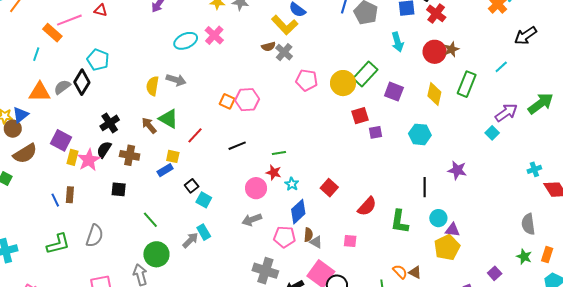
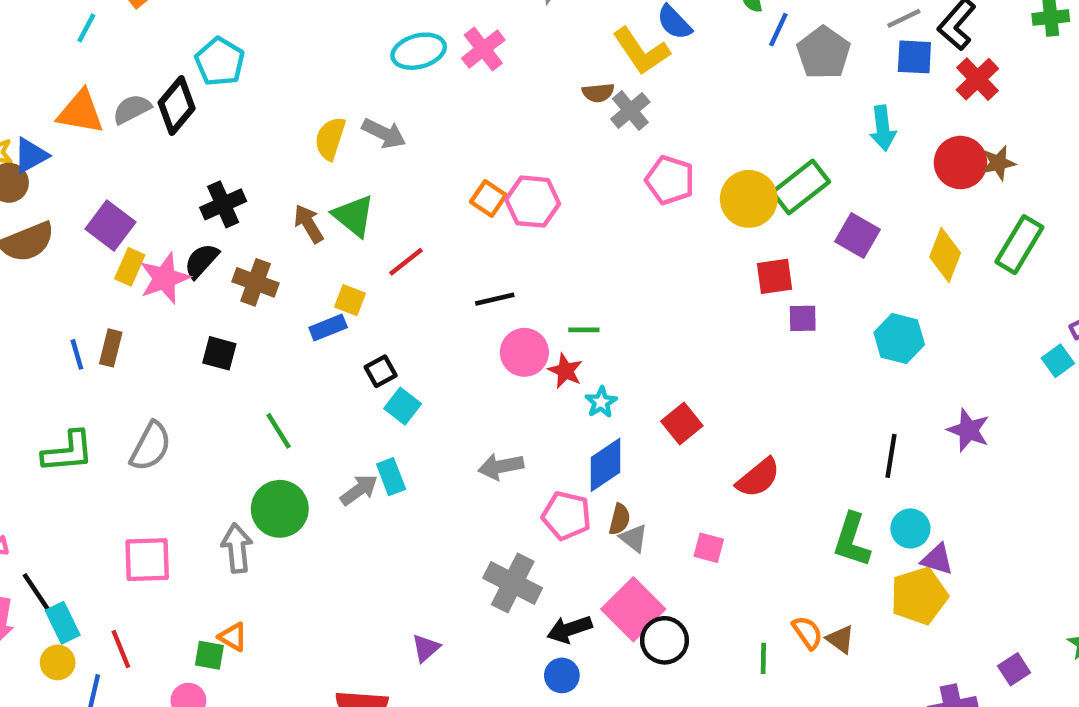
pink circle: (256, 188) -> (524, 352), moved
green L-shape: (400, 222) -> (852, 540), moved

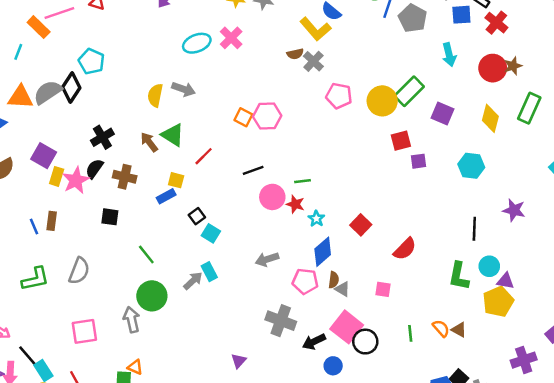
gray semicircle: (132, 109) -> (48, 92), size x1.4
green line: (763, 658) -> (410, 333), moved
blue circle: (562, 675) -> (333, 366), moved

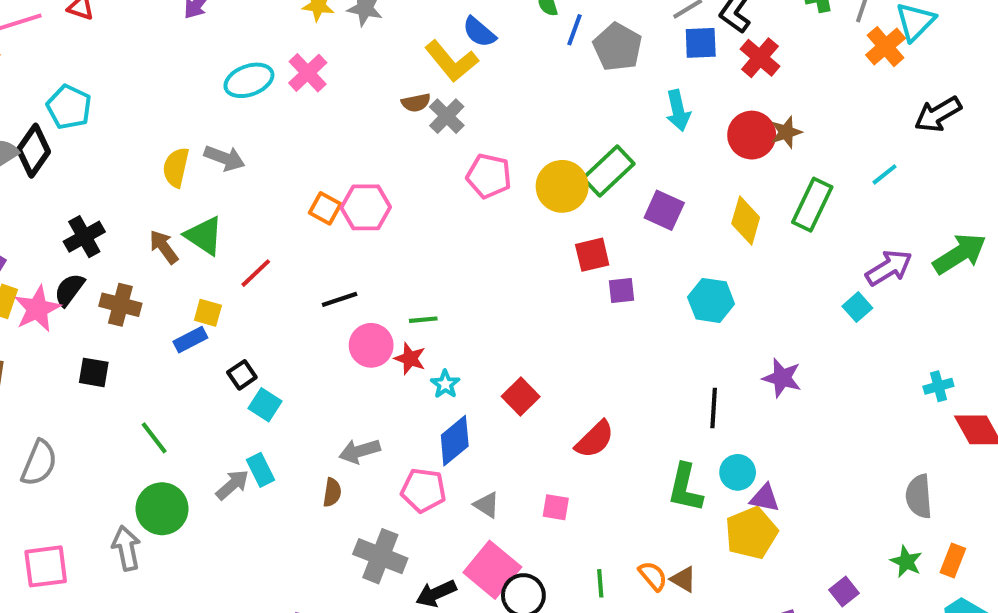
brown semicircle: (334, 280) -> (332, 492), moved

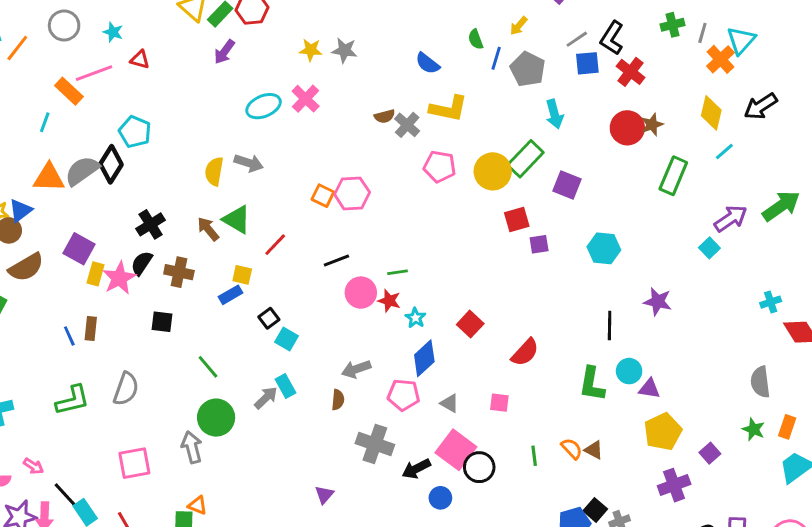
yellow L-shape: (451, 61) -> (448, 109), moved, turned -36
cyan arrow: (678, 110) -> (554, 114), moved
yellow diamond: (746, 220) -> (711, 113), moved
yellow pentagon: (751, 533) -> (663, 432), moved

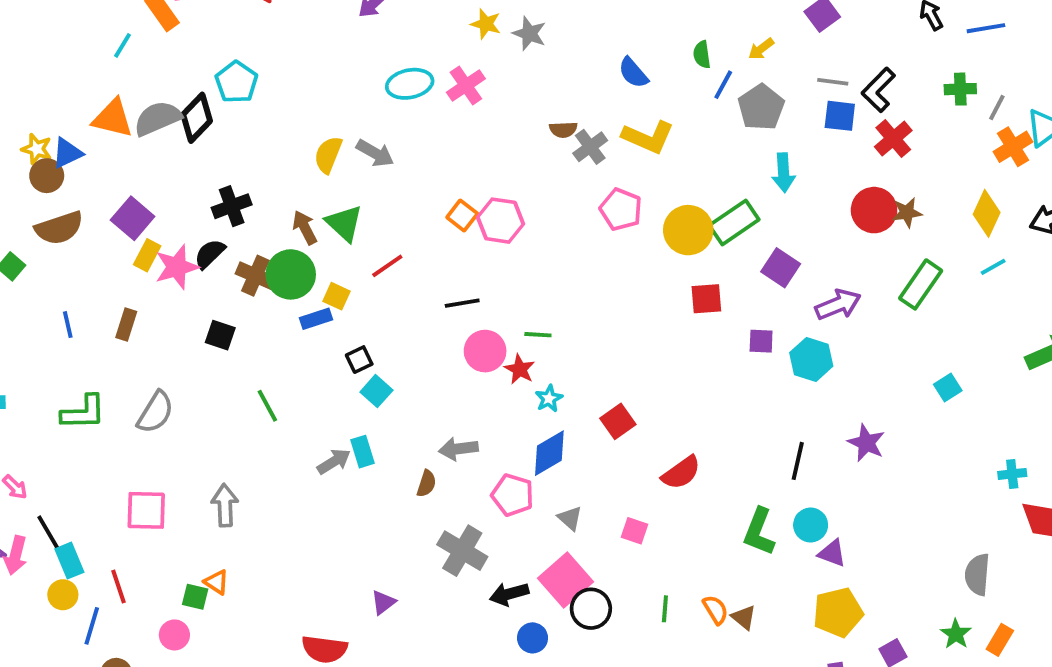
gray line: (577, 39) -> (833, 82), turned 30
purple arrow: (731, 218) -> (838, 305), moved
purple square: (539, 244) -> (761, 341), moved
blue line: (69, 336) -> (68, 325), moved
green circle: (216, 418) -> (291, 274), moved

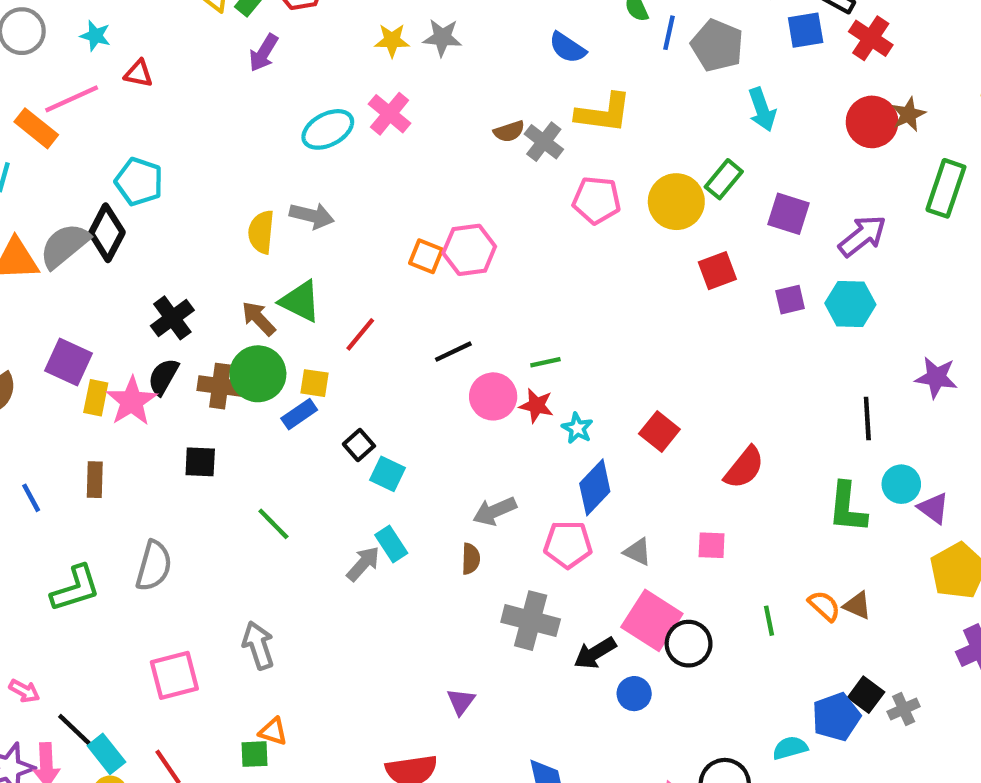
green rectangle: (734, 223) -> (724, 179), size x0.7
purple triangle: (832, 553) -> (934, 508), turned 32

